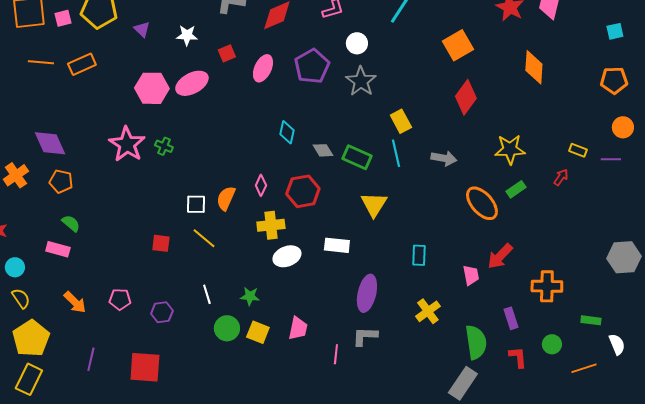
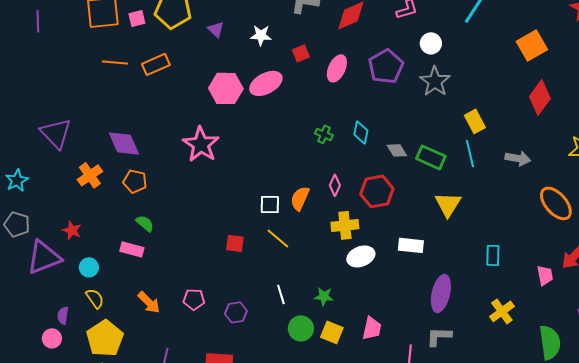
green cross: (164, 146) -> (324, 134), moved

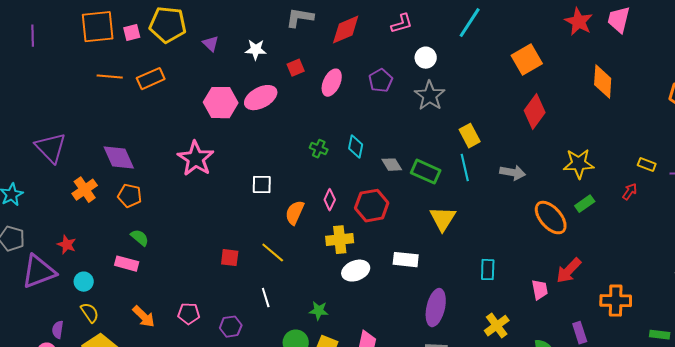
purple pentagon: (386, 66) -> (381, 81), size x0.7
white square: (270, 204) -> (262, 185), moved
white line: (281, 294) -> (266, 298), moved

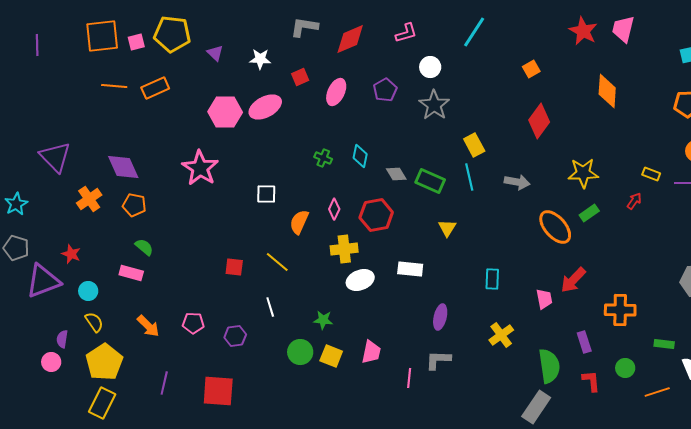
orange square: (527, 60) -> (531, 69), size x0.6
yellow triangle: (443, 219) -> (447, 228), size x0.7
purple ellipse: (436, 308) -> (440, 317), size x0.7

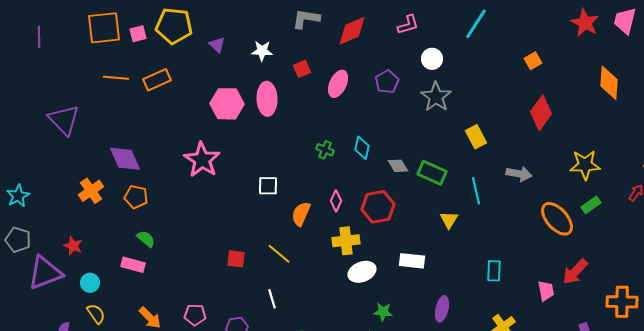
pink ellipse: (265, 107) -> (267, 99), turned -64
purple triangle: (55, 157) -> (64, 120), moved
cyan line: (469, 177) -> (476, 191), moved
green star: (323, 320) -> (383, 312), moved

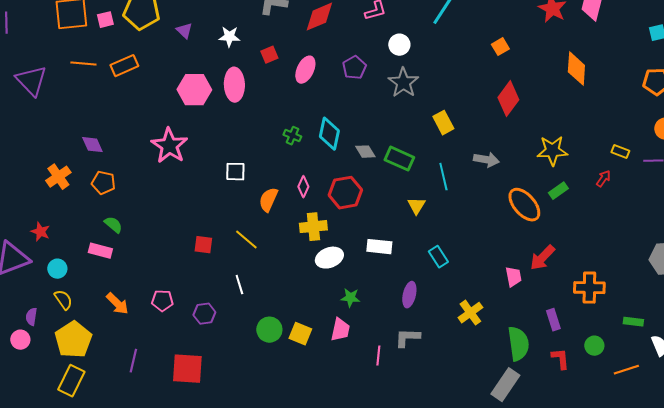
purple triangle: (64, 120) -> (31, 81), moved
cyan diamond: (362, 148) -> (329, 134), size x1.4
purple diamond: (125, 159) -> (92, 145), size x0.7
cyan rectangle: (494, 271) -> (438, 257), moved, turned -35

